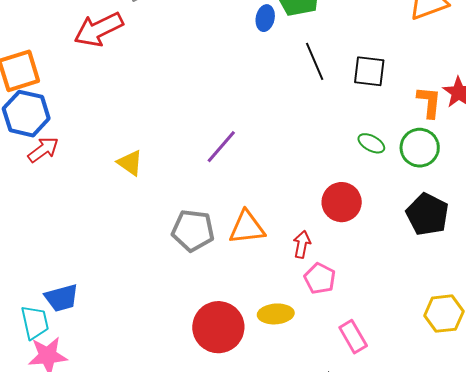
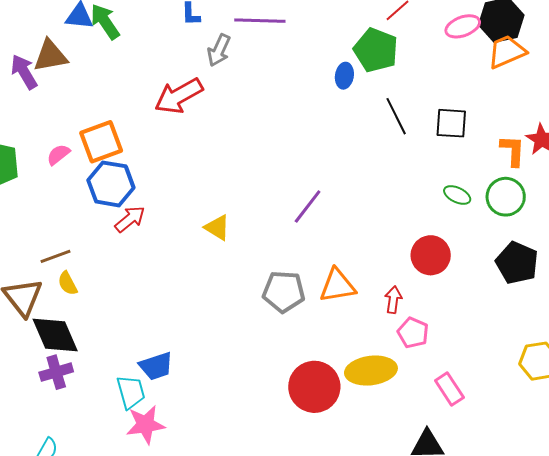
yellow ellipse: (276, 314) -> (371, 371), size x1.4

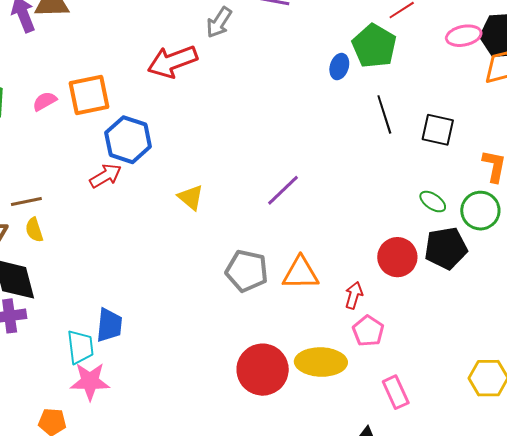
blue hexagon: (111, 184) -> (128, 140), moved
black pentagon: (517, 263) -> (446, 248), moved, turned 30
blue trapezoid: (156, 366) -> (109, 325), turned -75

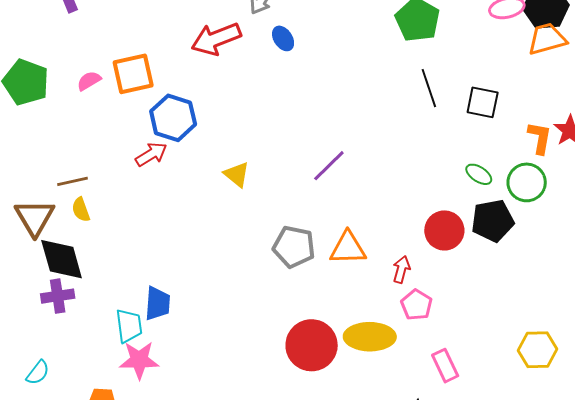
blue ellipse: (339, 67) -> (283, 38), moved, turned -50

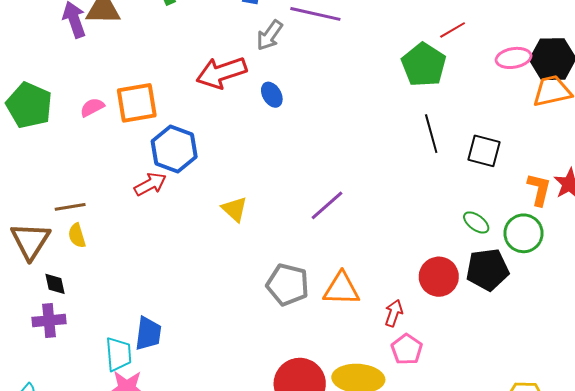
blue ellipse: (283, 38) -> (272, 95), moved
black diamond: (62, 259) -> (55, 284), size x0.5

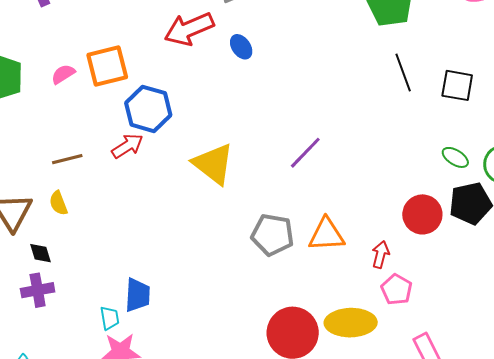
brown line: (70, 207) -> (67, 159), moved
yellow triangle: (235, 209) -> (213, 164), size x1.6
cyan trapezoid: (118, 354) -> (110, 318), size x0.7

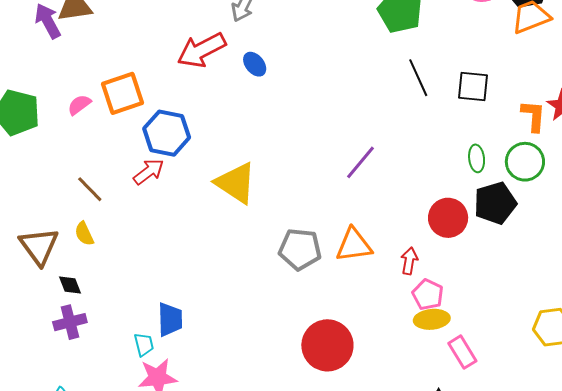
purple line: (305, 153) -> (361, 162), moved
green ellipse: (455, 157) -> (477, 158), turned 56
brown line: (67, 159) -> (90, 189), turned 64
yellow ellipse: (351, 323) -> (432, 319), moved, size x0.7

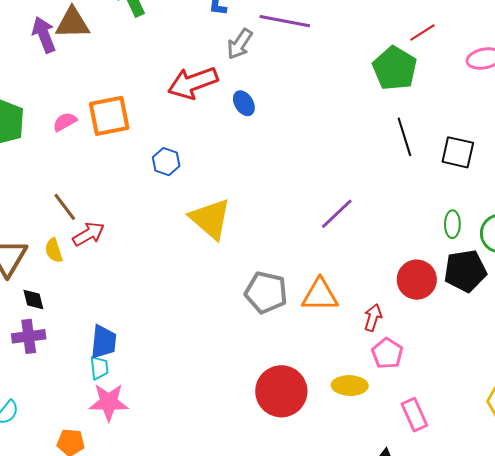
blue hexagon: (167, 133) -> (166, 162), moved, size x0.6
red arrow: (149, 172) -> (89, 234), moved
blue trapezoid: (170, 319) -> (103, 342), moved
yellow ellipse: (432, 319) -> (350, 386), moved

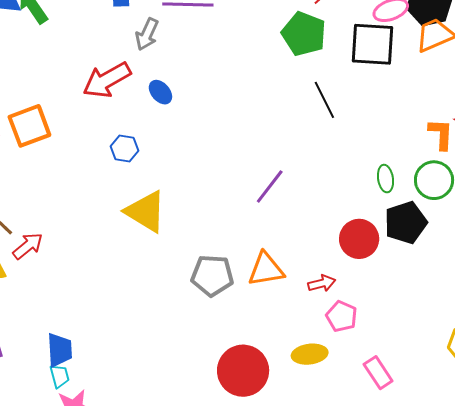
black square: (458, 152) -> (372, 44), moved, size x1.4
blue hexagon: (166, 162) -> (125, 148), moved
red arrow: (373, 318) -> (322, 283), turned 68

